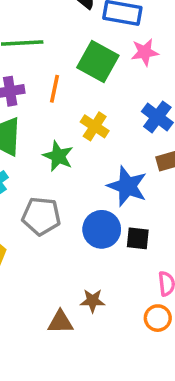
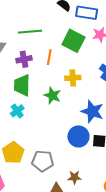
yellow cross: (95, 126) -> (73, 78), turned -35
gray pentagon: (41, 216) -> (43, 161), moved

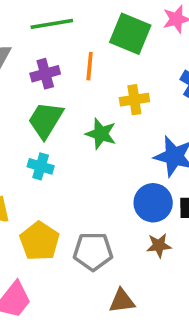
green trapezoid: (22, 85) -> (46, 120), turned 35
cyan cross: (17, 111) -> (41, 166), turned -32
brown star: (74, 177) -> (159, 245), moved

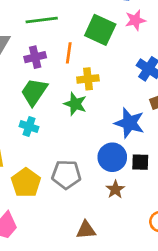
yellow cross: (134, 100) -> (88, 79), moved
brown star: (159, 245) -> (115, 189), turned -30
gray pentagon: (93, 251) -> (66, 175), moved

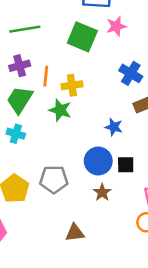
orange line: (69, 53) -> (46, 76), moved
blue star: (129, 123) -> (114, 127), size x0.6

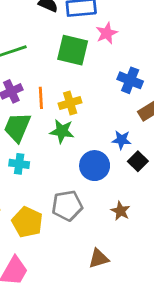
blue circle: (98, 161) -> (95, 166), moved
black square: (126, 165) -> (138, 161), moved, turned -36

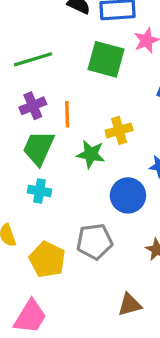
yellow cross: (70, 103) -> (119, 130), moved

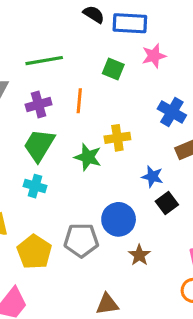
green square: (106, 59) -> (113, 69), size x0.6
orange line: (67, 114) -> (79, 101), moved
blue circle: (128, 195) -> (119, 219), moved

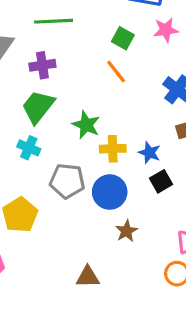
orange line: (79, 101) -> (116, 71), moved, turned -50
yellow cross: (117, 138) -> (113, 149), moved
gray pentagon: (81, 240) -> (67, 181), moved

